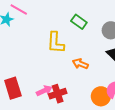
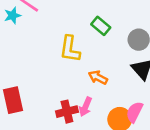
pink arrow: (44, 91) -> (85, 107), moved, turned 133

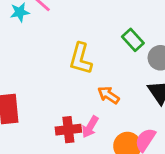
green rectangle: (101, 26) -> (133, 40), moved

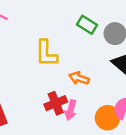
red cross: (68, 130) -> (56, 103), moved

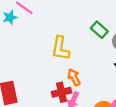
orange arrow: (79, 78) -> (74, 77), moved, turned 35

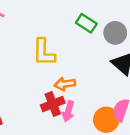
orange arrow: (74, 77) -> (65, 84), turned -63

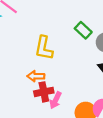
orange arrow: (65, 84) -> (36, 76), moved

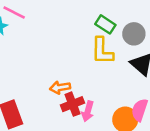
yellow L-shape: (44, 48) -> (102, 51), moved

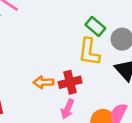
red cross: (72, 104) -> (70, 82), moved

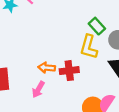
pink arrow: (68, 109) -> (38, 90), moved

